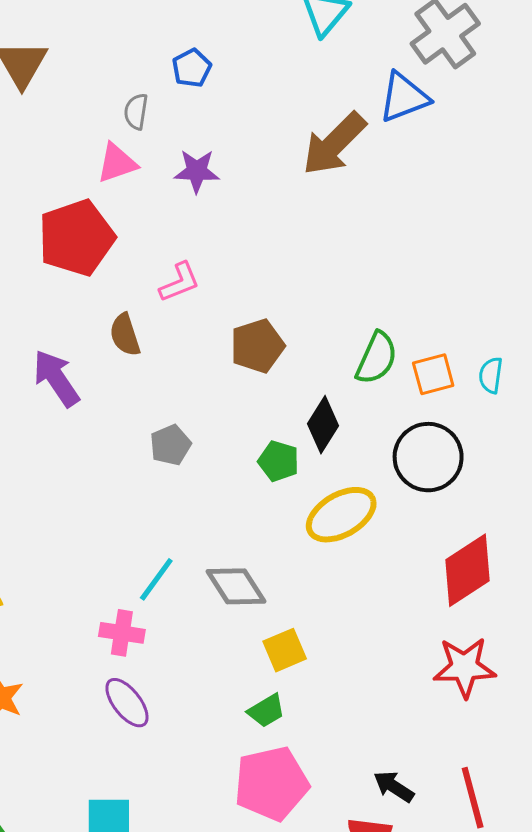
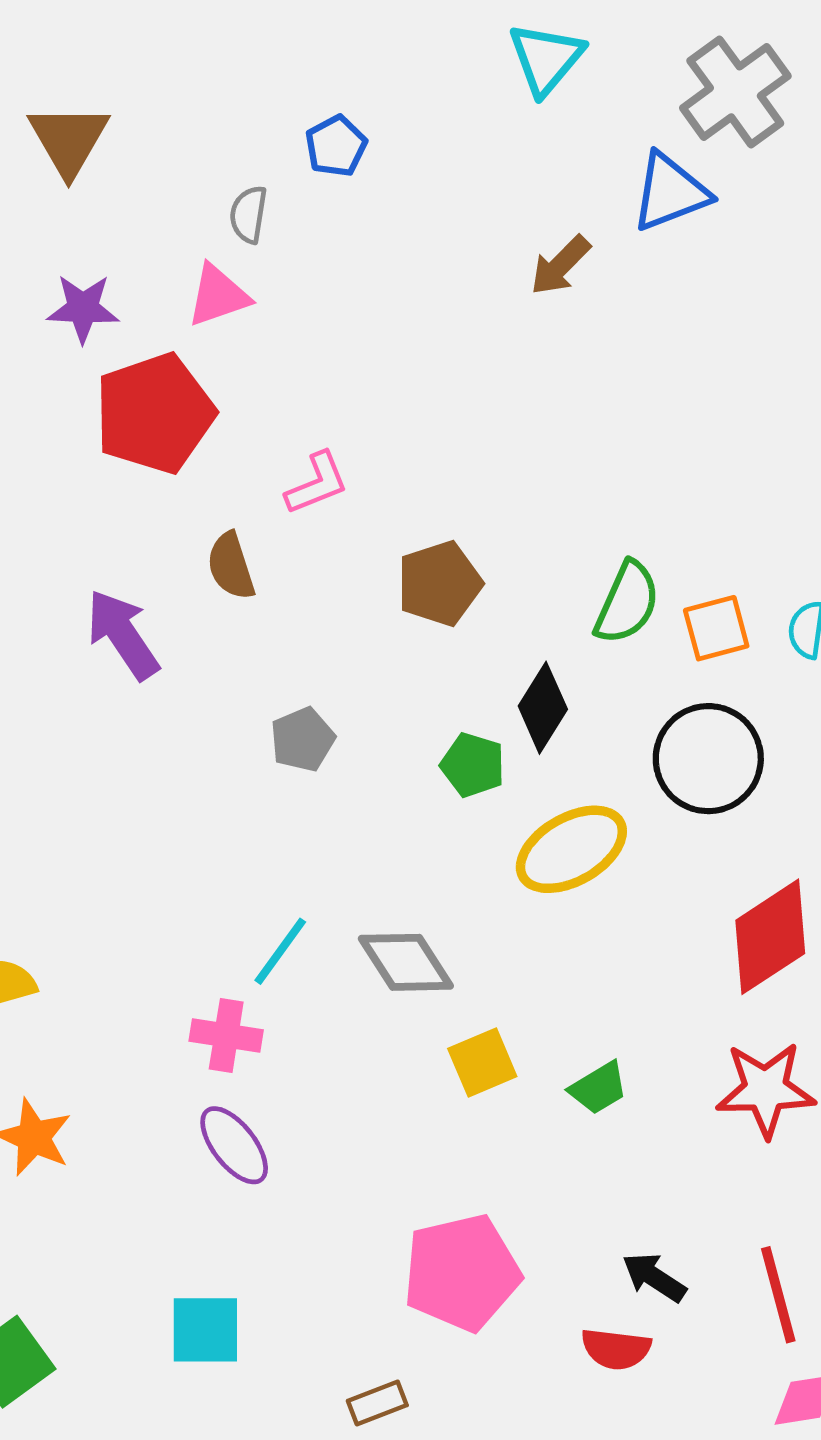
brown arrow: (334, 144) -> (560, 265), size x0.6
purple star: (197, 171) -> (83, 308), moved
green trapezoid: (266, 711) -> (598, 1088), moved

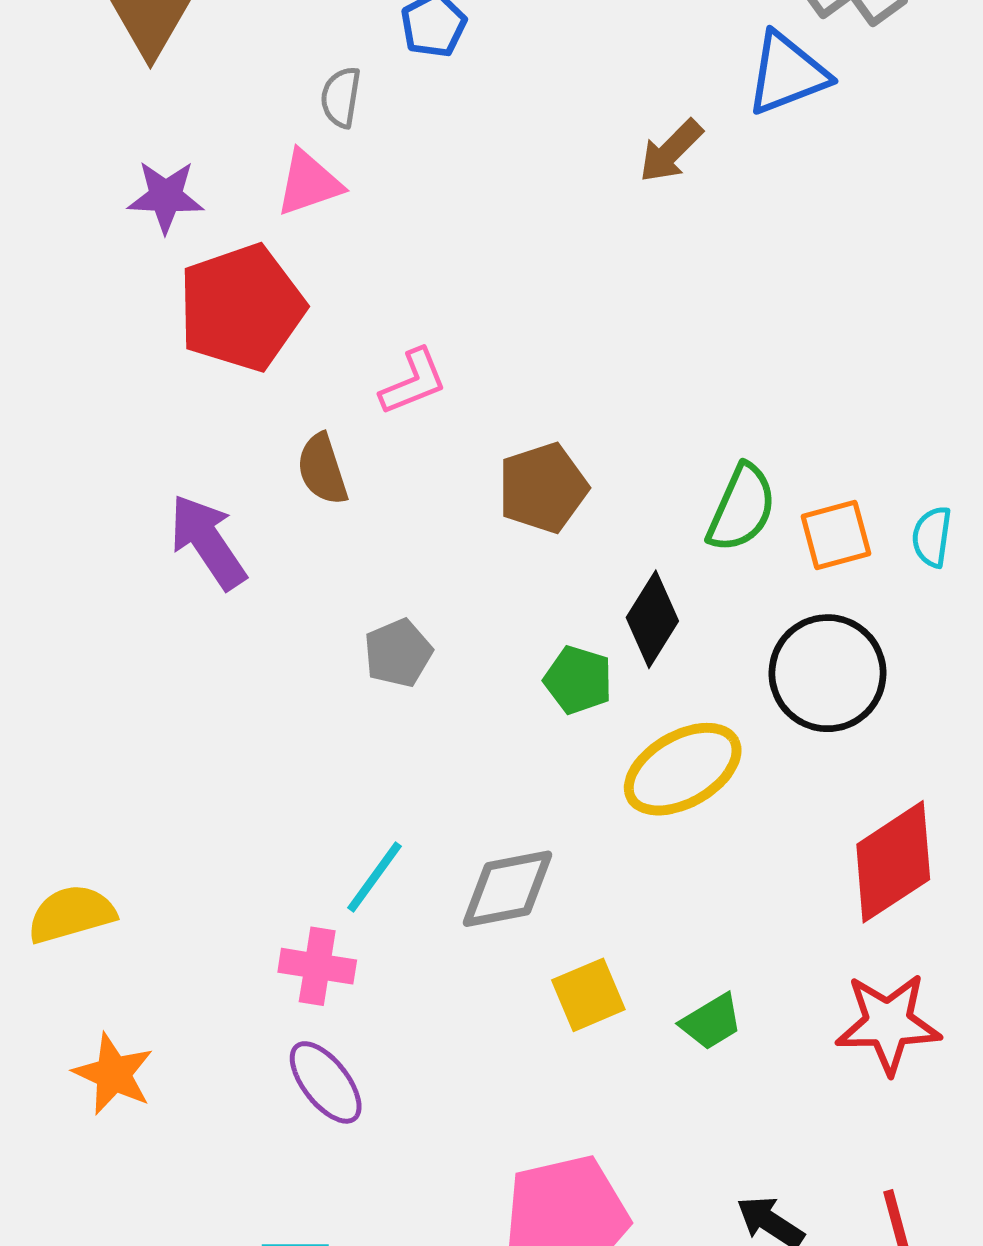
gray diamond: (406, 962) -> (508, 889), turned -68

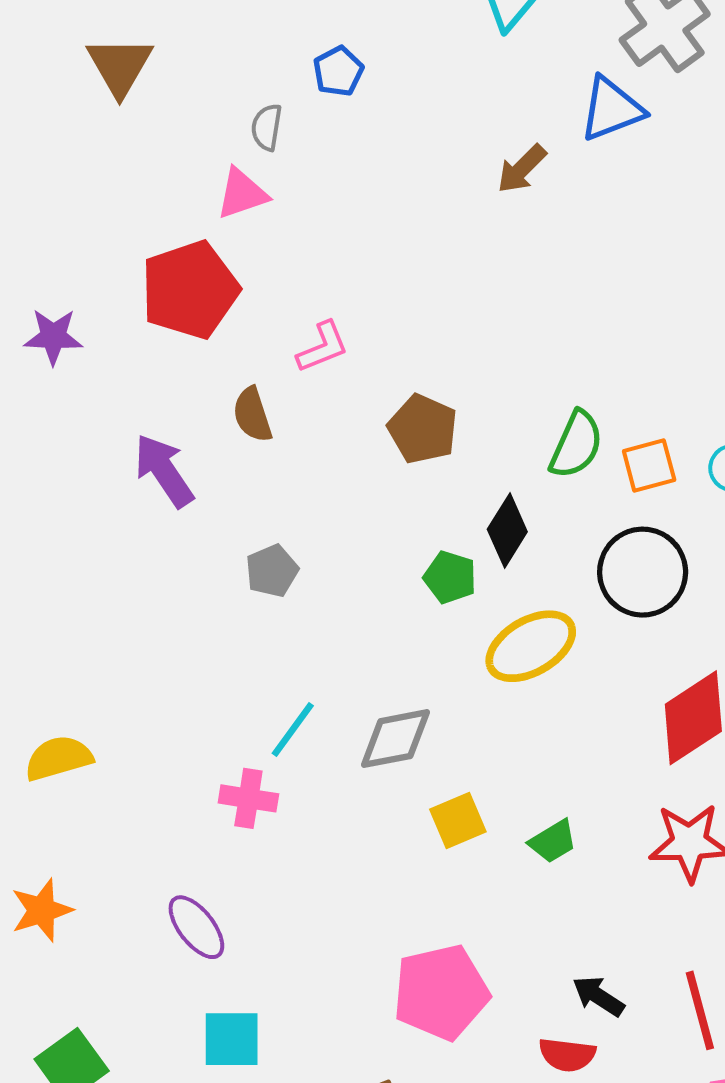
purple star: (166, 197) -> (53, 337), moved
brown pentagon: (543, 488) -> (423, 429), turned -30
gray pentagon: (398, 653) -> (272, 571), moved
orange star: (113, 1074) -> (42, 910), moved, turned 30
purple ellipse: (326, 1082) -> (196, 927), moved

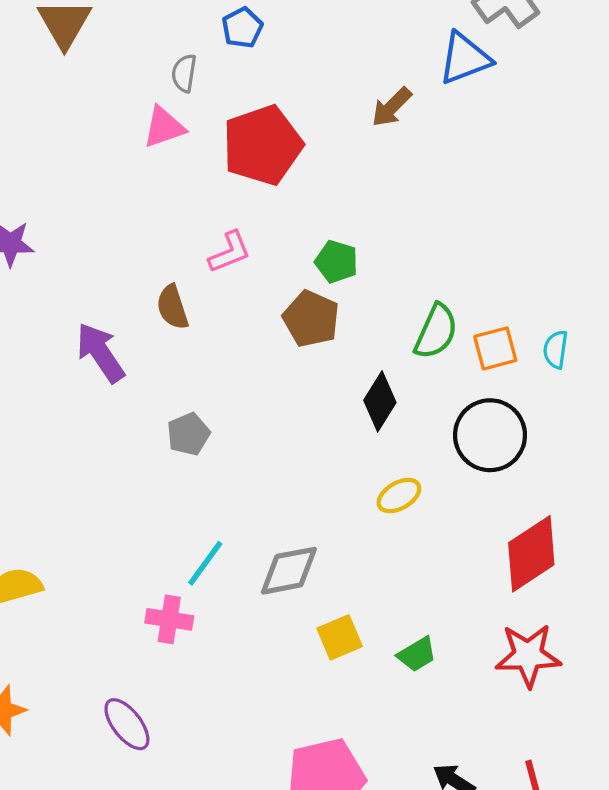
red pentagon: (190, 290) -> (262, 145), moved
green pentagon: (450, 577) -> (337, 262), moved
yellow ellipse: (531, 646) -> (399, 496), size x0.6

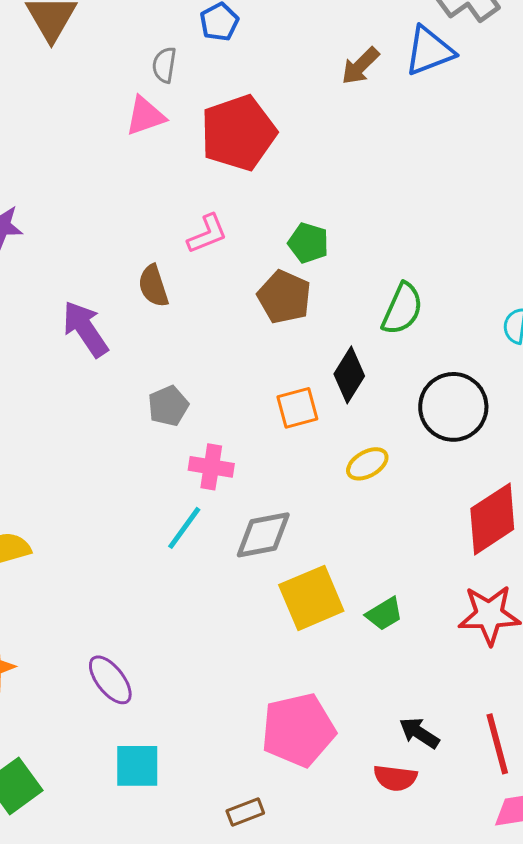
brown arrow: (392, 107) -> (360, 66), moved
orange square: (495, 348) -> (297, 408), moved
pink cross: (169, 619) -> (211, 467), moved
yellow square: (340, 637) -> (311, 598), size x1.5

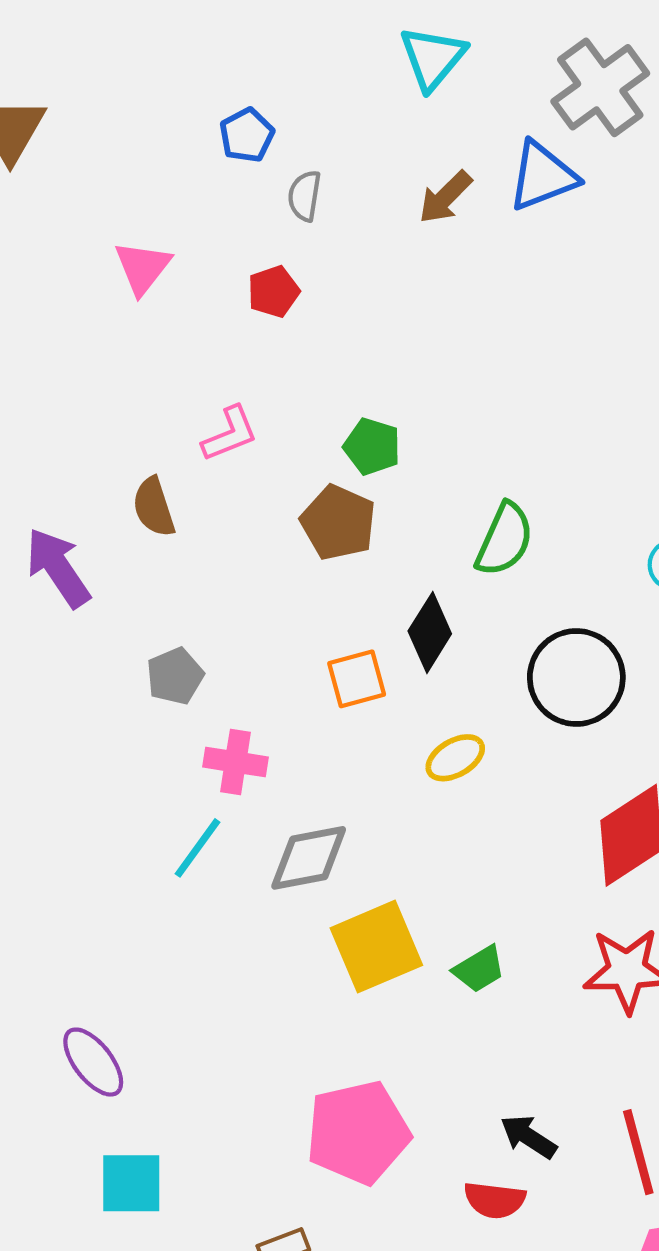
gray semicircle: (164, 65) -> (304, 196), moved
pink triangle: (145, 116) -> (143, 268), turned -33
red pentagon: (238, 133) -> (273, 292), size x0.5

